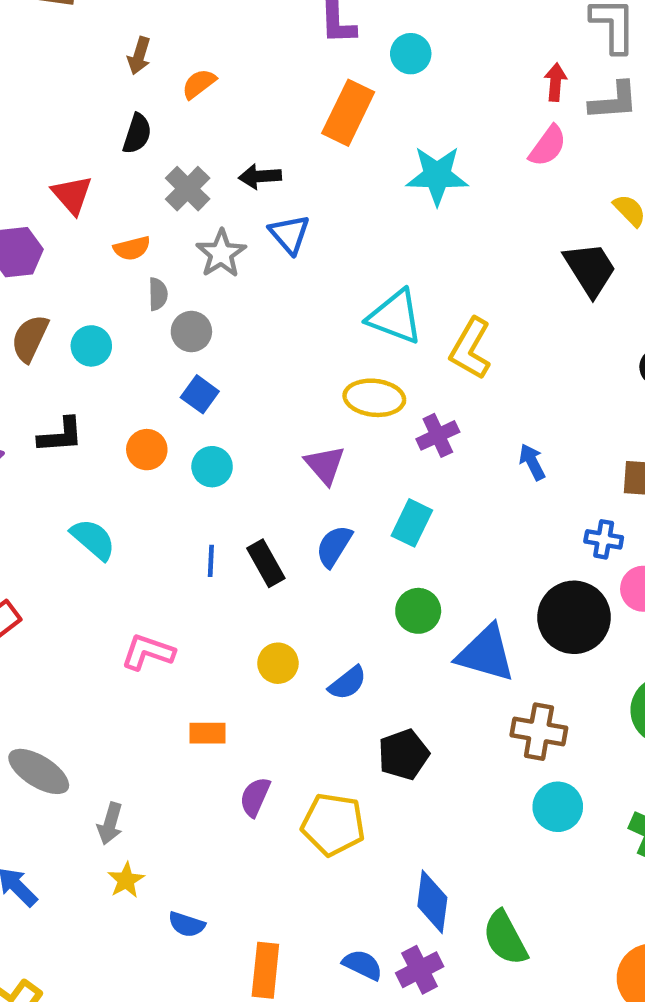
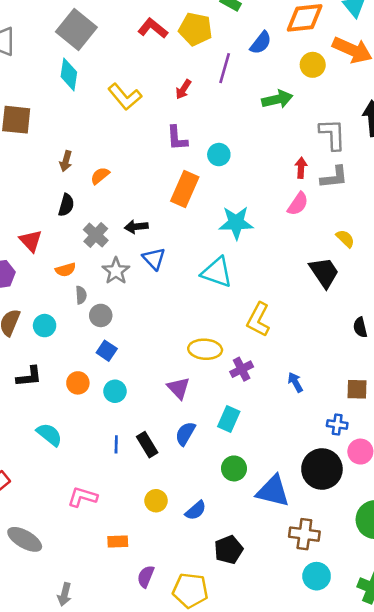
cyan triangle: (395, 317) -> (217, 272), moved
gray ellipse: (39, 771) -> (25, 539), moved

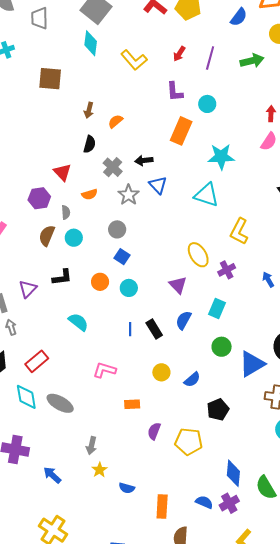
purple line: (225, 68) -> (210, 58), moved
gray semicircle: (81, 295) -> (66, 212), moved
yellow ellipse: (205, 349) -> (198, 255), turned 55
blue triangle: (273, 491) -> (252, 364), turned -44

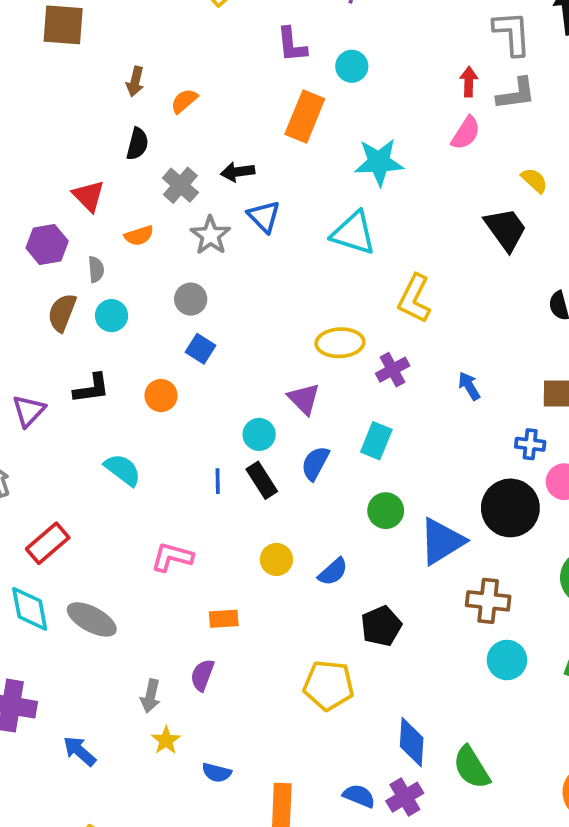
yellow ellipse: (198, 255) -> (340, 343), turned -60
cyan circle: (129, 288) -> (259, 434), moved
purple semicircle: (154, 431) -> (202, 675), moved

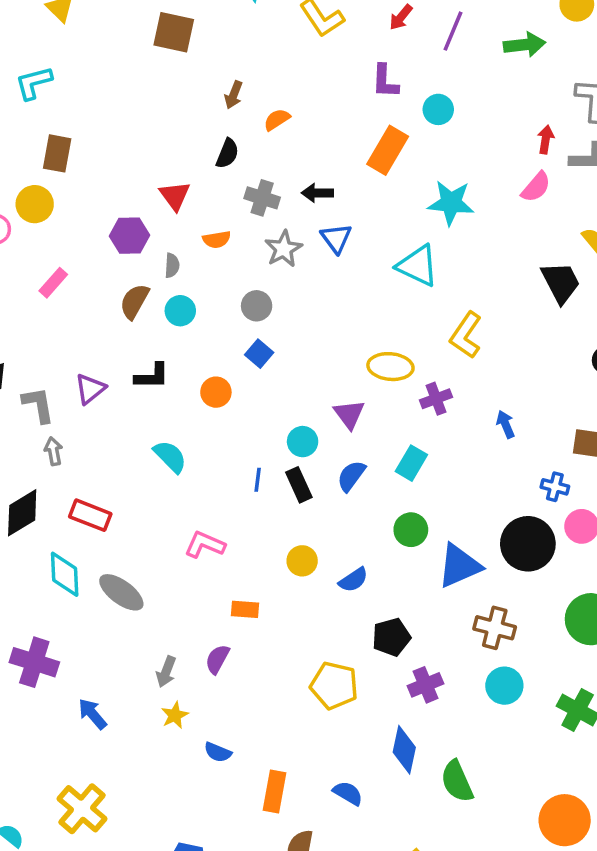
gray cross: (180, 185) -> (262, 198), turned -32
red rectangle: (48, 543) -> (90, 515), turned 54
purple cross: (405, 797) -> (426, 685), moved

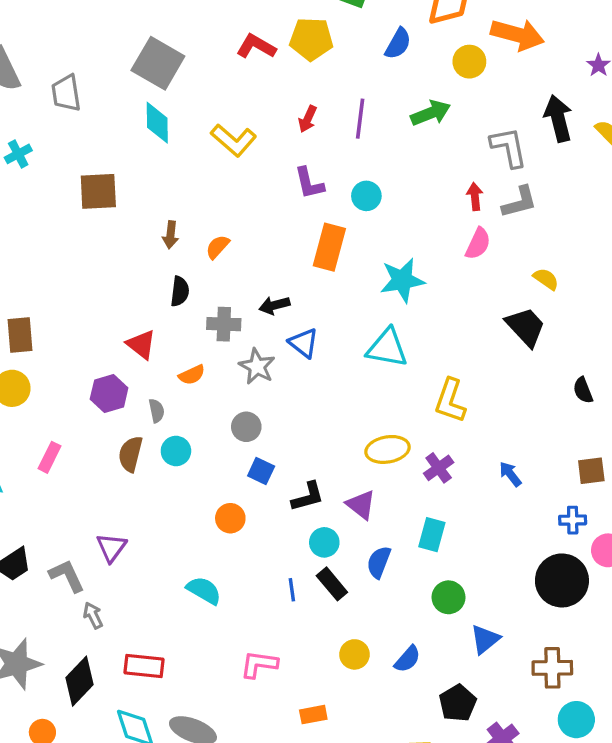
black L-shape: (152, 376) -> (308, 497), moved
blue triangle: (459, 566) -> (485, 639), moved, size x0.7

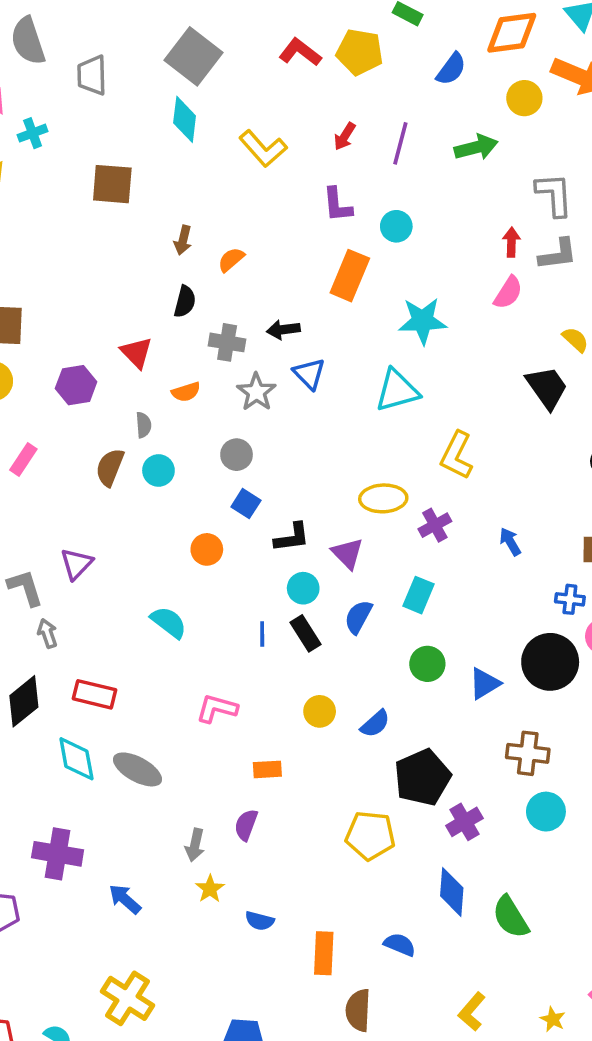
cyan triangle: (387, 348) -> (397, 391), turned -33
purple hexagon: (109, 394) -> (76, 385), moved
blue triangle: (485, 639) -> (485, 684), moved
black pentagon: (458, 703) -> (422, 777), size x1.4

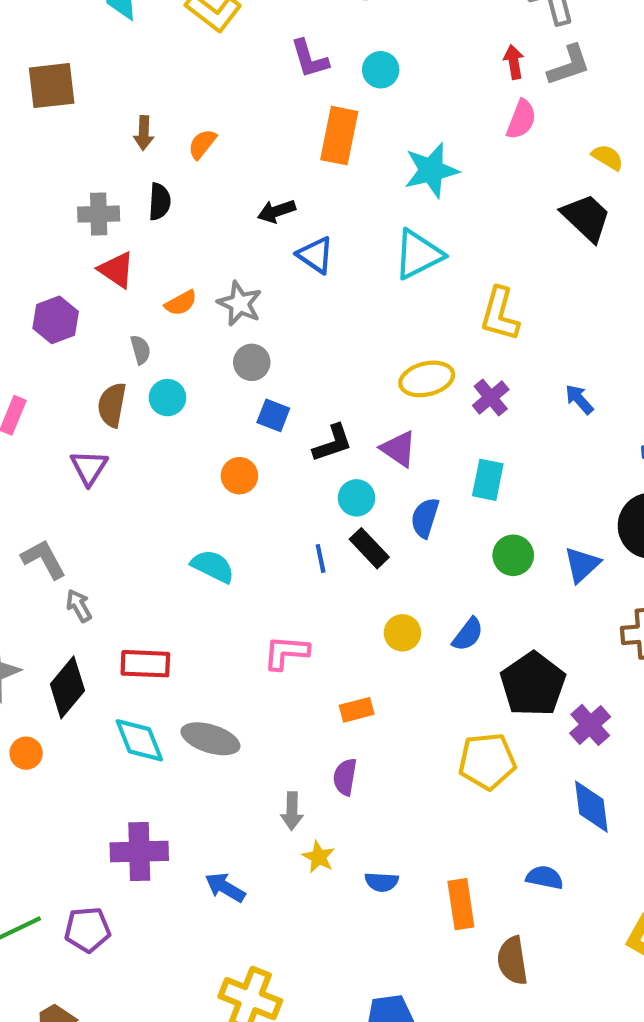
gray cross: (227, 342) -> (99, 214), moved
gray star: (256, 392) -> (240, 304), moved
purple triangle: (76, 564) -> (89, 468), moved

